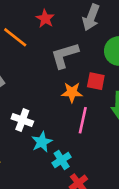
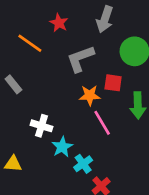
pink line: (83, 120) -> (102, 123), turned -40

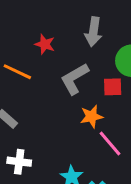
red square: (113, 83) -> (113, 87), moved
white cross: (41, 126) -> (19, 162), moved

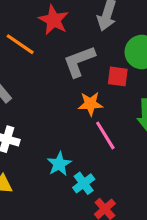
red star: (45, 44) -> (54, 20), size x1.4

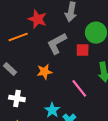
orange line: (20, 44) -> (18, 37), turned -48
orange star: (90, 104) -> (44, 72), moved

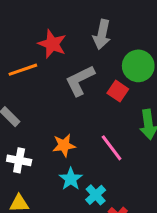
red square: (83, 50) -> (118, 91), turned 32
orange star: (44, 72) -> (64, 145), moved

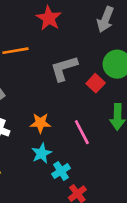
gray arrow: (102, 34) -> (105, 19), moved
red star: (52, 44) -> (49, 18), moved

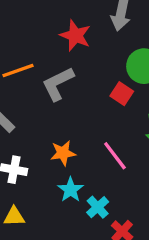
red star: (49, 18) -> (75, 36), moved
gray L-shape: (64, 68) -> (58, 84), moved

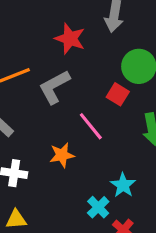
pink line: (115, 156) -> (91, 126), moved
cyan star: (71, 190) -> (123, 185), moved

